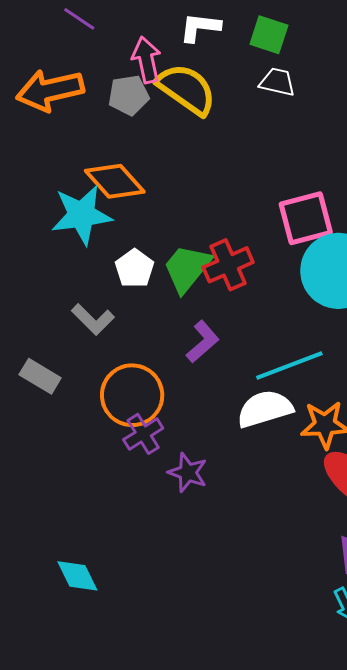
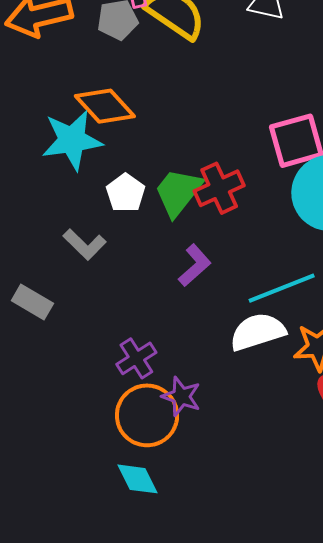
orange circle: (132, 395) -> (147, 415), moved
cyan diamond: (77, 576) -> (137, 479), moved

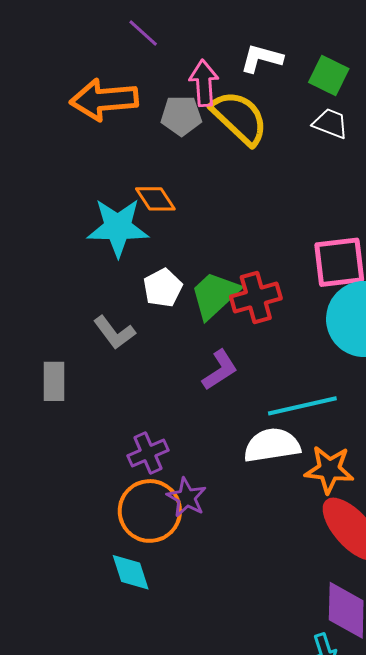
orange diamond: (105, 106) -> (155, 199), size x0.7
gray rectangle: (32, 302) -> (54, 381), turned 51

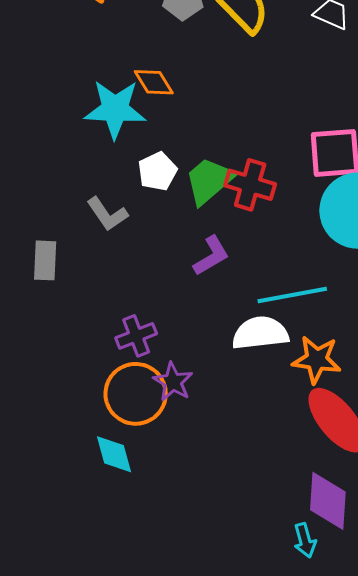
red cross: (256, 297) -> (250, 185), turned 30

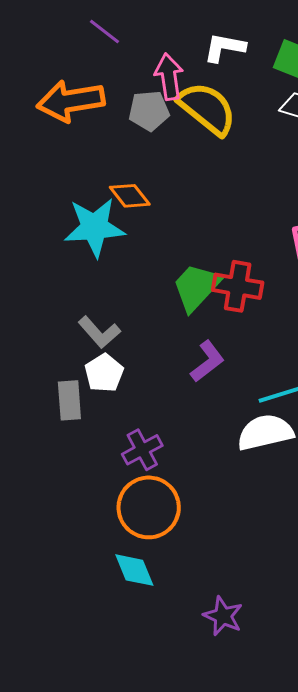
white pentagon: (157, 171) -> (104, 373), moved
gray rectangle: (45, 260) -> (69, 400), moved
purple star: (173, 382) -> (223, 616), moved

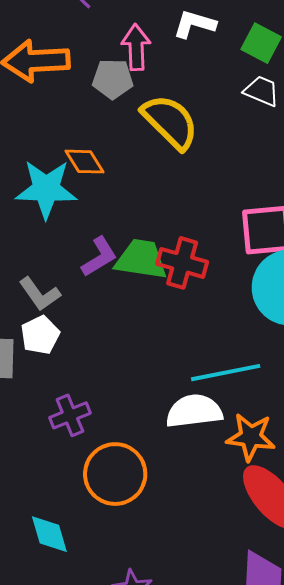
yellow semicircle: (207, 108) -> (170, 122), moved
green trapezoid: (197, 287) -> (141, 259), turned 50
purple L-shape: (207, 361) -> (99, 257), moved
orange circle: (149, 507) -> (115, 474), moved

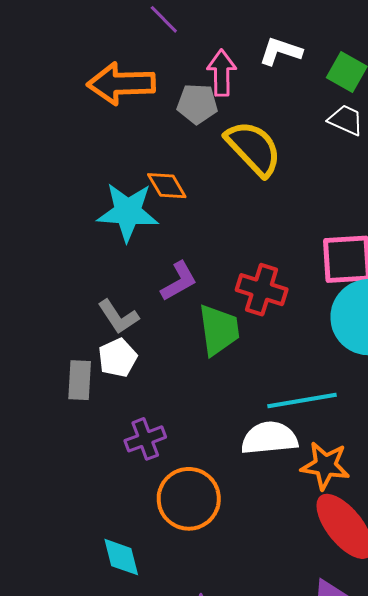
green trapezoid: (141, 259) -> (219, 330), moved, turned 72

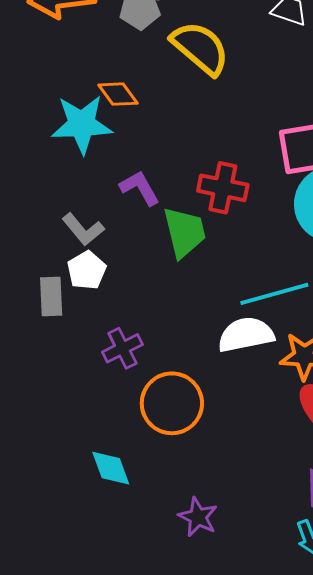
purple L-shape: (179, 281) -> (140, 188), turned -84

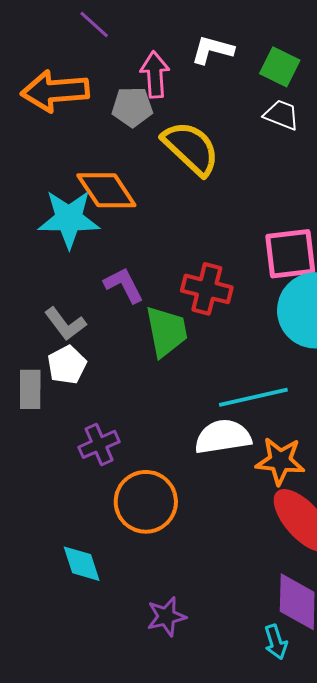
orange diamond: (118, 94) -> (106, 190), size x1.5
purple star: (198, 517) -> (166, 617), turned 30

